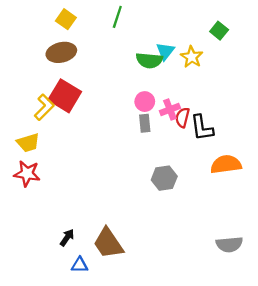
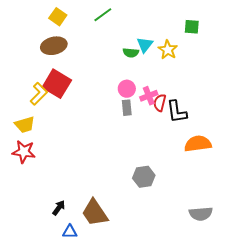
green line: (117, 17) -> (103, 15), turned 36
green square: (219, 31) -> (192, 27), turned -35
green semicircle: (149, 60) -> (131, 53), size x0.7
gray hexagon: (164, 178) -> (144, 177), moved

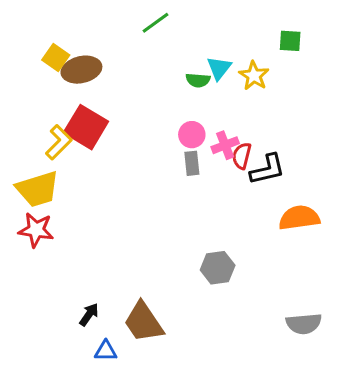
yellow square: (58, 17) -> (56, 57), moved
black L-shape: (177, 112) -> (267, 169), turned -95
yellow trapezoid: (25, 125) -> (38, 189), size x1.4

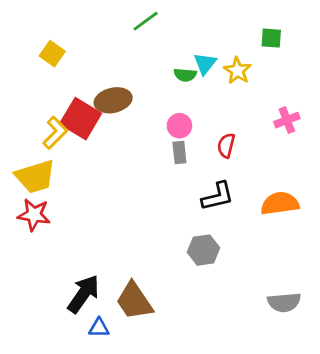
brown ellipse: (81, 70) -> (113, 100), moved
pink cross: (225, 145) -> (287, 120), moved
black L-shape: (267, 169) -> (218, 196), moved
black arrow: (89, 315) -> (83, 294), size x1.8

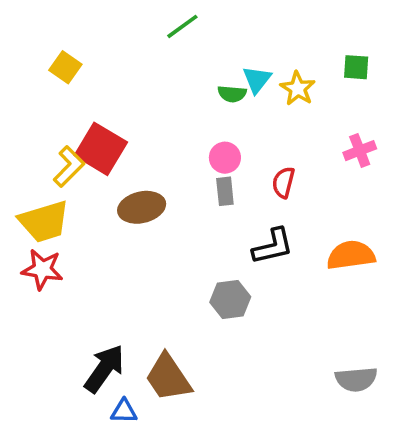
green square: (271, 38) -> (356, 67), moved
brown ellipse: (113, 100) -> (142, 207), moved
gray hexagon: (203, 250) -> (230, 300), moved

